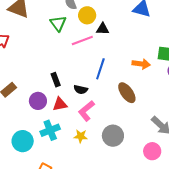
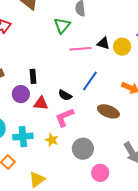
yellow circle: (87, 15) -> (122, 47), moved
black rectangle: (56, 80) -> (33, 76), moved
brown ellipse: (127, 93) -> (108, 111), turned -50
cyan cross: (50, 130) -> (23, 137), moved
pink circle: (152, 151) -> (100, 173), moved

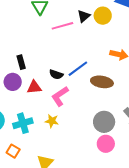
black triangle: (103, 43) -> (84, 16), turned -48
blue line: (90, 81) -> (78, 69), moved, turned 30
gray circle: (83, 149) -> (104, 122), moved

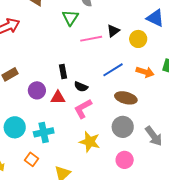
yellow circle: (103, 16) -> (138, 39), moved
black rectangle: (21, 62) -> (63, 72), moved
blue line: (78, 69) -> (113, 70), moved
yellow star: (52, 121) -> (90, 142), moved, size x1.5
gray circle: (104, 122) -> (123, 127), moved

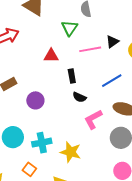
black rectangle: (63, 72) -> (72, 76), moved
red triangle: (58, 98) -> (51, 56), moved
pink L-shape: (83, 109) -> (93, 119), moved
yellow star: (90, 142) -> (71, 152), moved

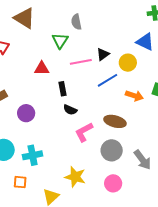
blue line: (112, 81) -> (108, 80), moved
yellow star: (71, 152) -> (75, 177), moved
orange square: (29, 169) -> (20, 182), turned -32

